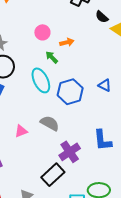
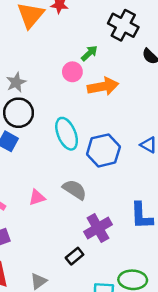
orange arrow: (67, 42) -> (103, 86), size x1.6
green arrow: (52, 57) -> (89, 53), moved, turned 88
black rectangle: (53, 175) -> (75, 256), size x0.6

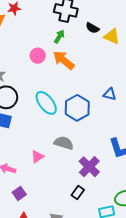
green arrow: (89, 53) -> (59, 37), moved
orange arrow: (103, 86) -> (64, 60), turned -115

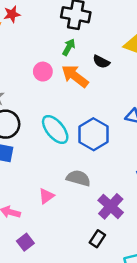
black semicircle: (92, 28) -> (101, 62), moved

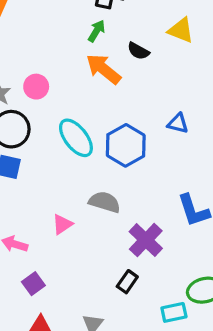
pink circle: (43, 72) -> (36, 87), moved

